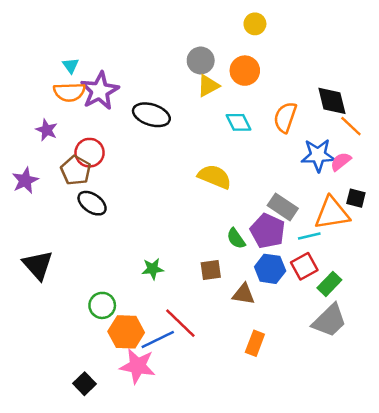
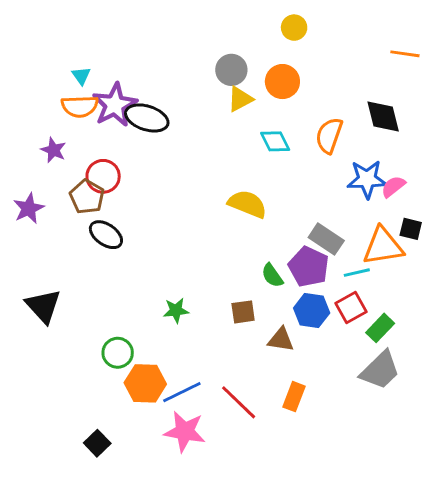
black ellipse: (151, 115) -> (147, 118), moved
orange line: (351, 126) -> (405, 54), moved, turned -35
red line: (180, 323) -> (239, 402), moved
pink star: (138, 366) -> (185, 432), moved

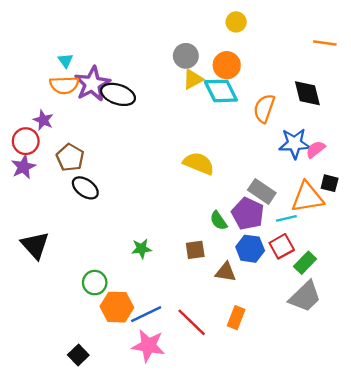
cyan diamond: (275, 141) -> (221, 91), moved, size x1.4
red circle: (103, 176) -> (26, 141), moved

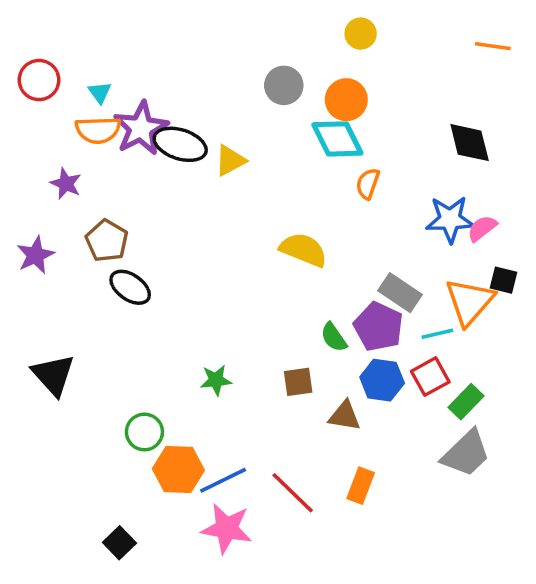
orange line: (325, 43) -> (493, 46), moved
yellow triangle: (193, 79) -> (230, 160), moved
orange semicircle: (264, 108) -> (368, 184), moved, size x0.7
red circle: (26, 141) -> (39, 80), moved
orange triangle: (307, 197) -> (470, 302), turned -40

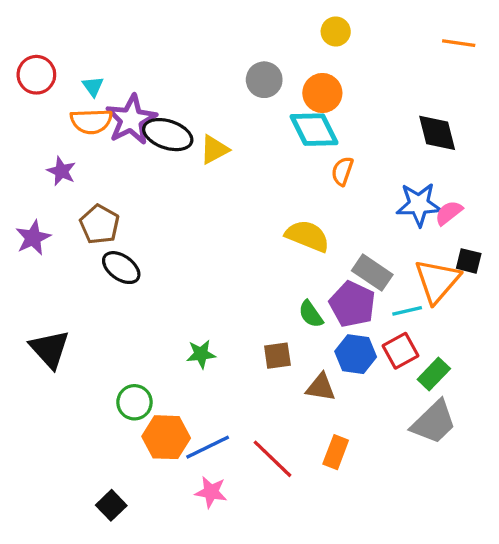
yellow semicircle: (303, 250) -> (307, 236), moved
pink star: (227, 528) -> (211, 492), size x0.7

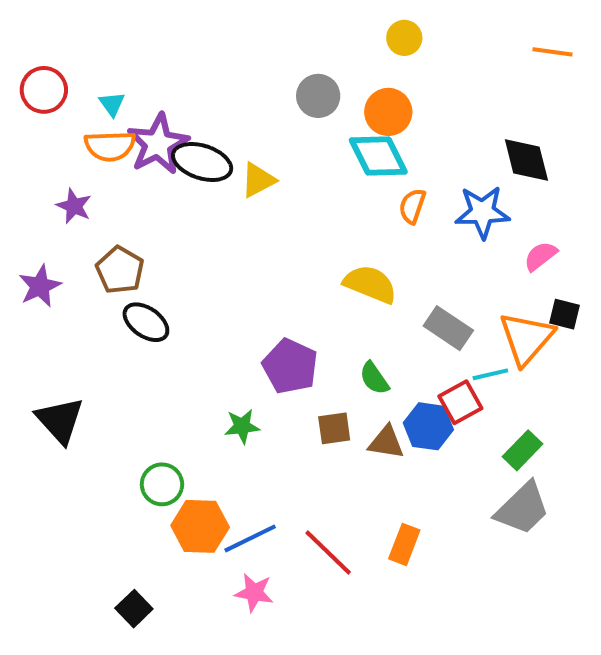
blue star: (419, 204) -> (482, 212), moved
purple pentagon: (352, 304) -> (290, 366), moved
red square: (401, 351) -> (460, 402), moved
brown triangle: (321, 387) -> (386, 442), moved

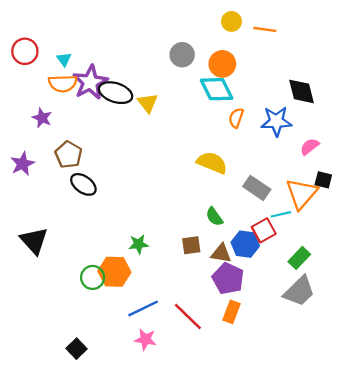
orange line: (552, 52) -> (265, 29), moved
yellow triangle: (258, 180) -> (148, 103), turned -40
purple pentagon: (290, 366) -> (228, 279), moved
orange hexagon: (200, 526) -> (114, 272), moved

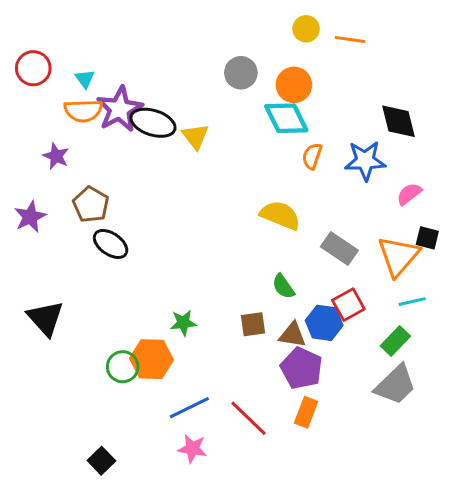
cyan line: (281, 214) -> (412, 302), moved

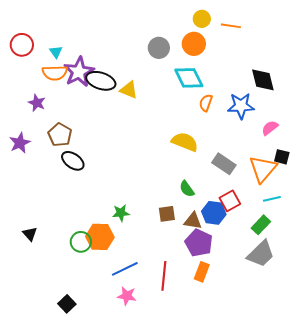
orange circle: (294, 85) -> (194, 44), moved
yellow triangle: (195, 136) -> (129, 90), turned -30
black triangle: (45, 318) -> (30, 234), moved, size x0.6
red line: (248, 418) -> (164, 276), turned 52

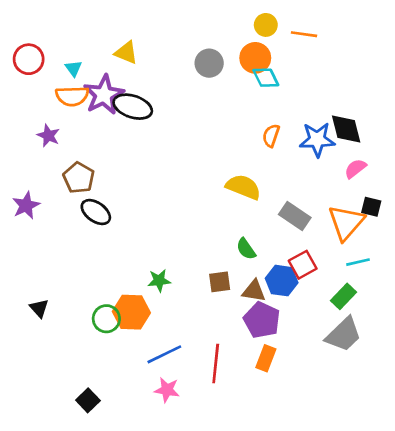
cyan diamond: (189, 78) -> (266, 78), moved, size x0.7
black diamond: (263, 80) -> (346, 129), moved
yellow triangle: (129, 90) -> (126, 53), moved
purple star: (20, 143) -> (26, 205), moved

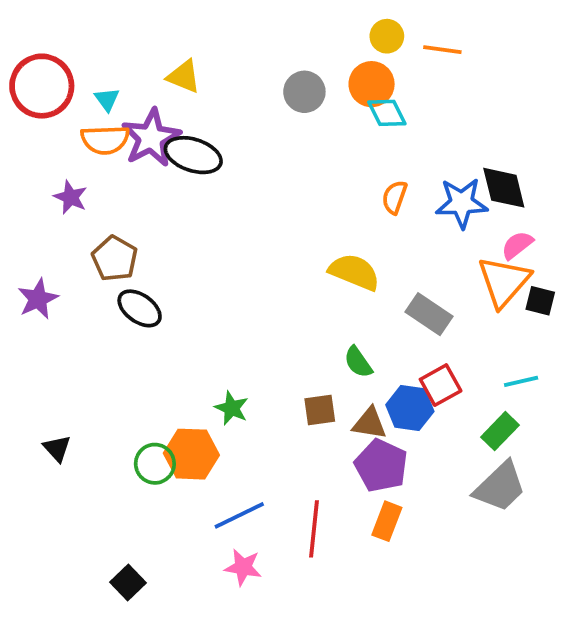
red circle: (29, 59) -> (42, 86), size x1.4
orange triangle: (346, 223) -> (504, 282), moved
green star: (159, 281) -> (232, 408), turned 30

